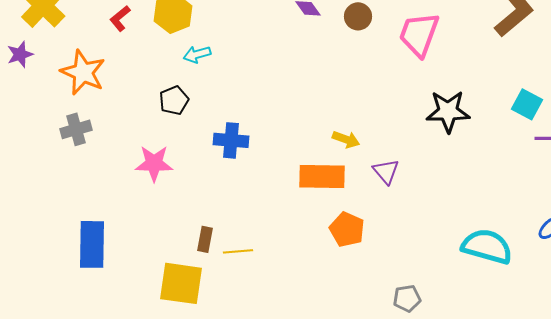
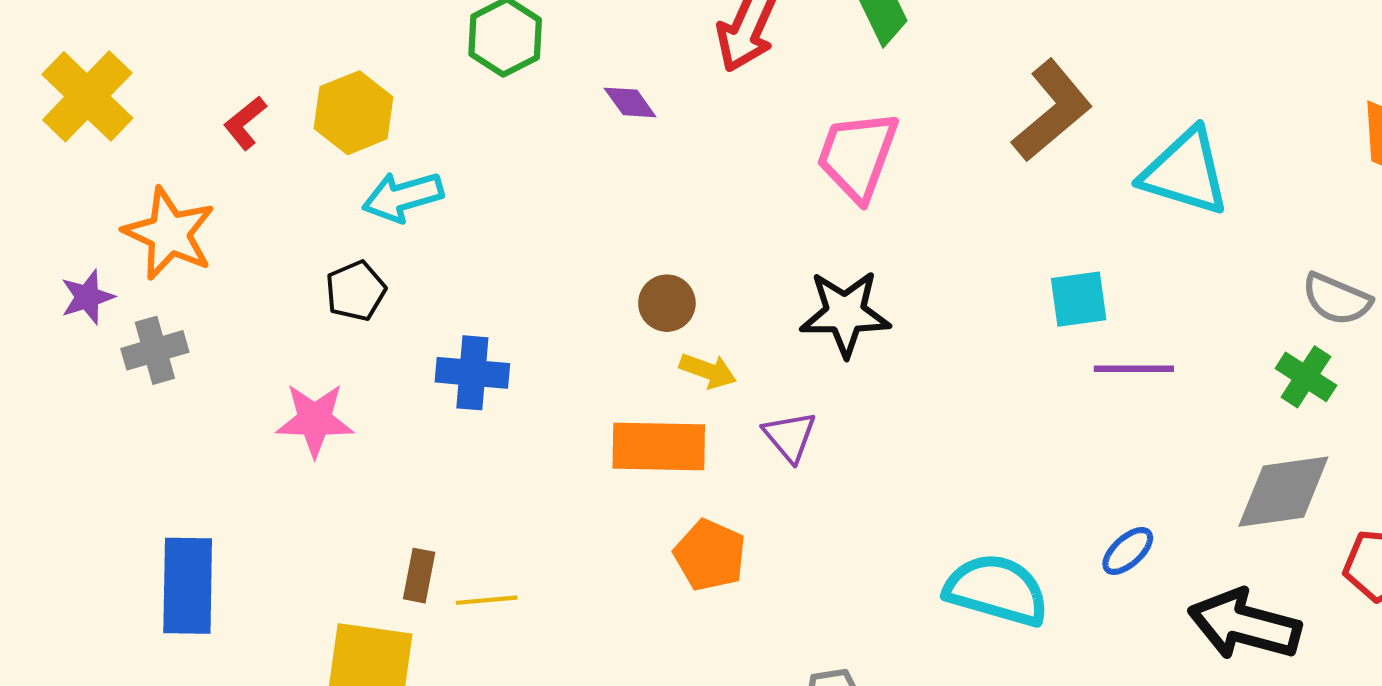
brown circle: (358, 16) -> (667, 303), moved
purple star: (20, 54) -> (87, 297), moved
cyan arrow: (197, 54) -> (403, 197), size x1.4
cyan square: (527, 104) -> (1079, 299), turned -36
black star: (448, 111) -> (845, 313), moved

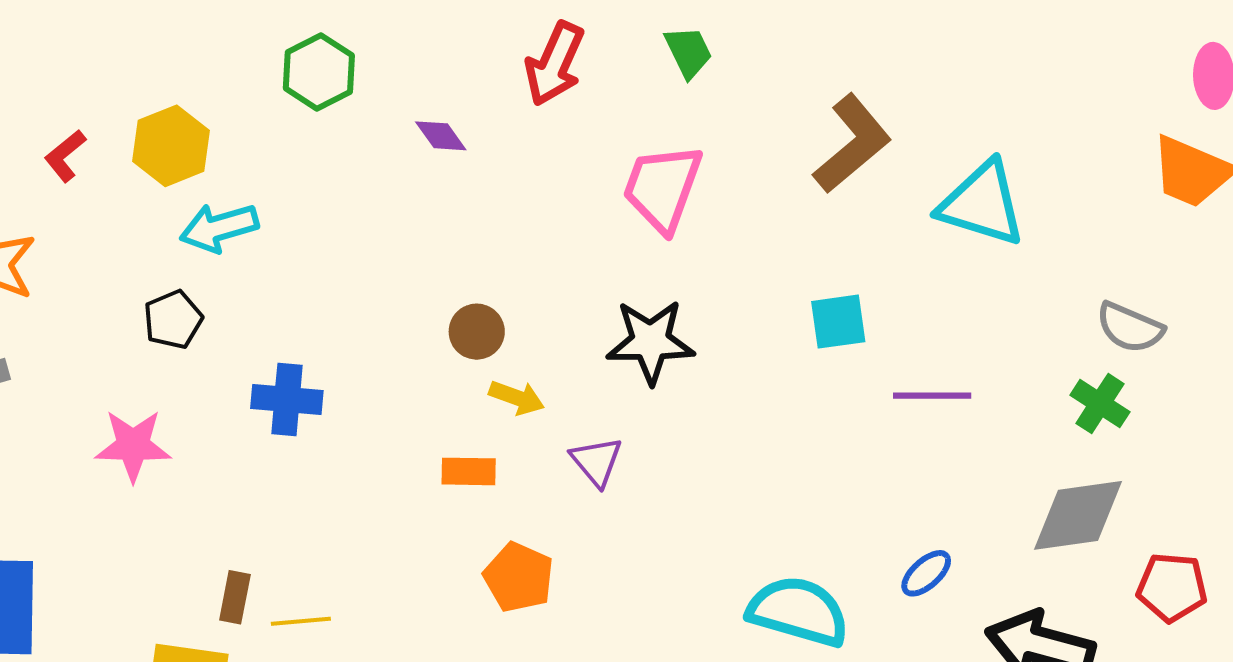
cyan square: (1079, 299) -> (838, 322), moved
orange rectangle: (659, 447) -> (469, 471), size x0.6

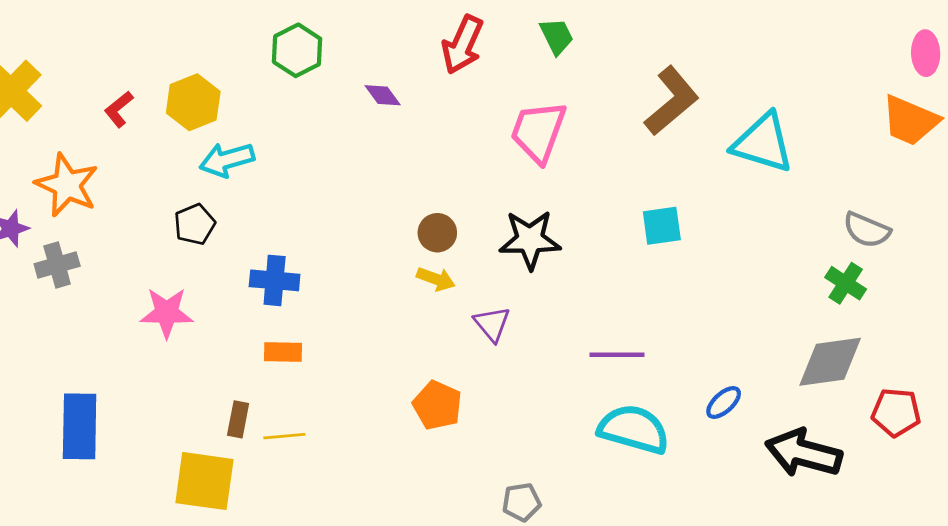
brown circle: (477, 332) -> (437, 233), moved
purple line: (932, 396) -> (617, 355), moved
orange rectangle: (469, 471) -> (283, 352), moved

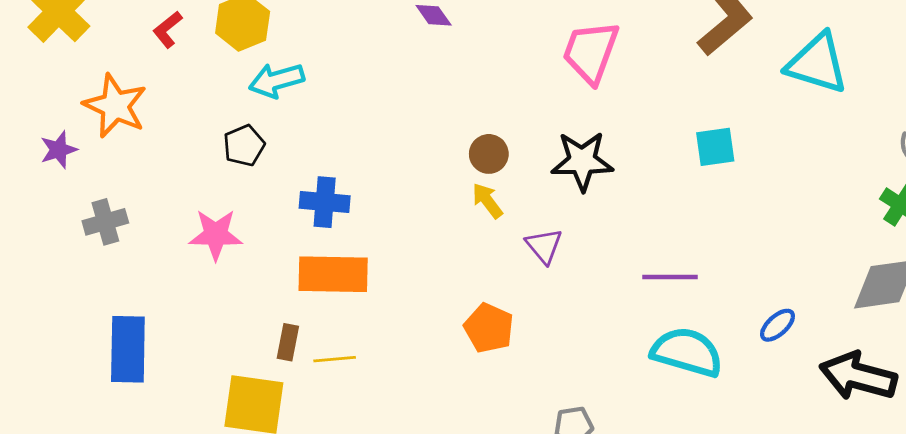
gray cross: (57, 265) -> (105, 222), moved
yellow arrow: (436, 279) -> (487, 201), turned -147
orange rectangle: (283, 352) -> (333, 274), size x1.8

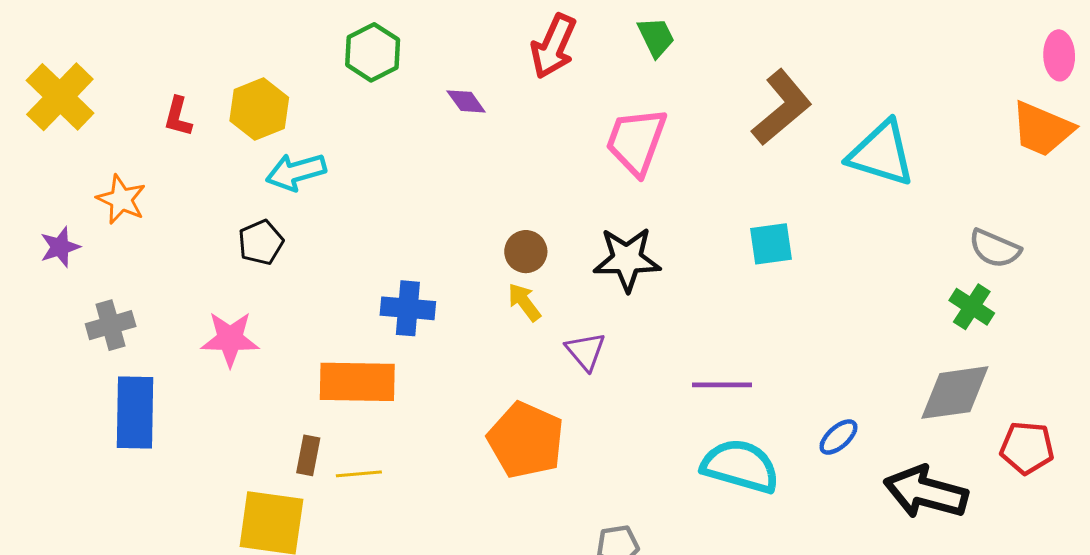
red L-shape: (168, 29) -> (178, 117), turned -36
orange star: (115, 106) -> (121, 199), size x0.7
blue cross: (325, 202) -> (408, 308), moved
orange pentagon: (489, 328) -> (526, 440), size x1.4
blue rectangle: (128, 349) -> (135, 412), moved

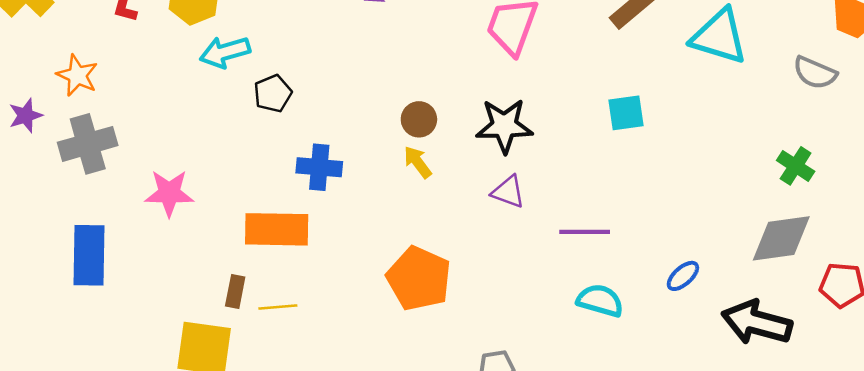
black pentagon: (261, 242) -> (273, 93), moved
gray semicircle: (995, 249) -> (815, 73), moved
gray cross: (111, 325) -> (88, 144), moved, size x1.4
purple triangle: (586, 351) -> (508, 192), moved, turned -30
cyan semicircle: (740, 466) -> (600, 301), size x0.7

